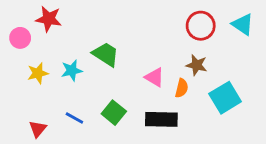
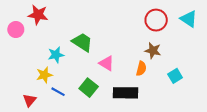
yellow star: (38, 73) -> (44, 75), moved
pink triangle: (155, 77) -> (107, 63), moved
cyan square: (225, 98) -> (175, 76), size x0.6

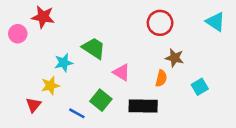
red circle: (156, 20) -> (160, 23), moved
blue line: (58, 92) -> (77, 113), moved
red triangle: (30, 100) -> (33, 105), moved

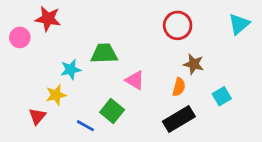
cyan triangle: (215, 22) -> (239, 24), turned 45
green trapezoid: (94, 48) -> (104, 53), turned -35
black rectangle: (143, 106) -> (179, 119), moved, turned -32

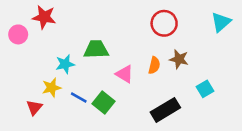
orange semicircle: (179, 87) -> (154, 65), moved
blue line: (85, 126) -> (79, 98), moved

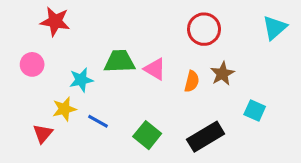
pink circle: (18, 34) -> (32, 64), moved
brown star: (179, 59) -> (222, 74), turned 30
pink triangle: (125, 74) -> (155, 69), moved
cyan square: (205, 89) -> (255, 110), turned -35
green square: (103, 102) -> (147, 135), moved

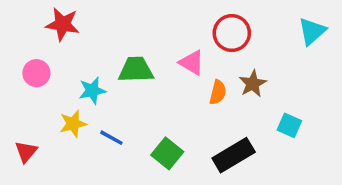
pink triangle: (155, 69) -> (192, 63), moved
red triangle: (43, 134) -> (26, 152), moved

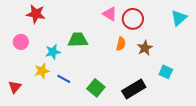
pink triangle: (192, 63) -> (110, 14), moved
orange semicircle: (218, 92) -> (121, 44), moved

